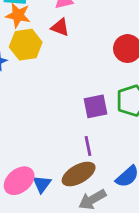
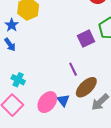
purple line: (88, 146) -> (73, 69), moved

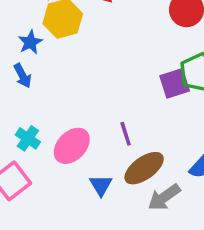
purple square: (86, 39) -> (175, 83), moved
pink ellipse: (47, 102) -> (72, 146), moved

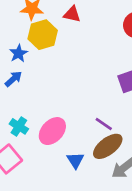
blue arrow: (23, 76) -> (13, 79), turned -102
purple line: (126, 134) -> (104, 124), moved, turned -36

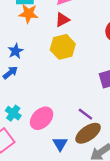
red triangle: (72, 14) -> (62, 20), turned -42
yellow hexagon: (43, 35) -> (63, 47), moved

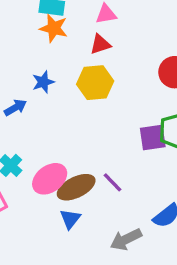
blue star: (16, 51) -> (43, 82), moved
brown ellipse: (88, 133) -> (76, 187), moved

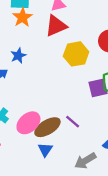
orange star: (54, 28) -> (22, 17), turned 30
red triangle: (100, 44) -> (56, 26), size x1.5
yellow hexagon: (95, 83) -> (76, 54), moved

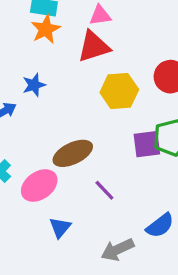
brown ellipse: (47, 127) -> (73, 153), moved

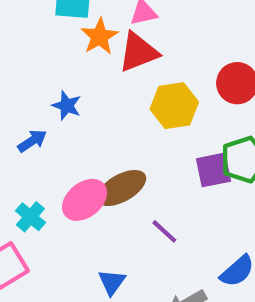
orange star: (46, 29) -> (100, 36), moved
blue star: (34, 85) -> (67, 106), turned -30
pink ellipse: (39, 186) -> (85, 200), moved

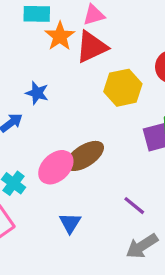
purple line: (164, 231) -> (134, 206), moved
blue triangle: (112, 282) -> (70, 223), moved

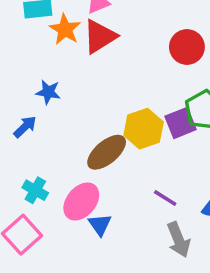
yellow hexagon: (123, 88) -> (144, 129), moved
pink ellipse: (56, 167) -> (81, 202), moved
gray arrow: (142, 246) -> (179, 240), turned -72

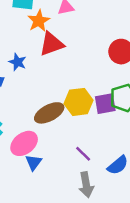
red triangle: (100, 36) -> (52, 44), moved

